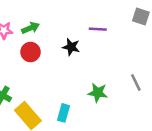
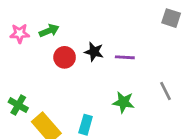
purple line: (98, 29) -> (125, 57), moved
red circle: (30, 52) -> (65, 57), moved

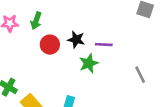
green arrow: (49, 31) -> (36, 21), turned 132
green star: (123, 102) -> (89, 63), moved, turned -30

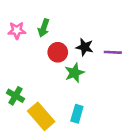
green star: (89, 63) -> (74, 73), moved

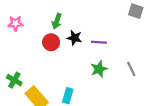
green arrow: (44, 28) -> (57, 21), moved
green star: (74, 73) -> (99, 69), moved

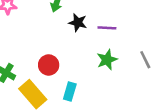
red circle: (51, 42) -> (49, 65), moved

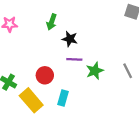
purple line: (107, 28) -> (74, 59), moved

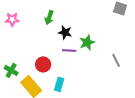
green star: (95, 71) -> (87, 42), moved

